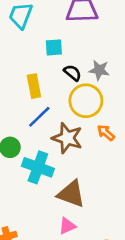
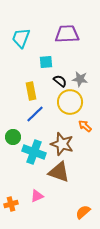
brown star: (67, 138) -> (62, 144), moved
pink triangle: (67, 226) -> (37, 196), moved

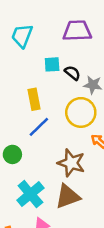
black semicircle: (60, 81) -> (72, 73), moved
cyan cross: (34, 152) -> (30, 194), moved, turned 30
brown triangle: (59, 172) -> (68, 196), turned -40

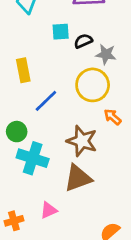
black semicircle: (72, 73) -> (83, 41), turned -63
yellow rectangle: (34, 99) -> (23, 70), moved
cyan cross: (30, 194) -> (33, 158), moved, turned -32

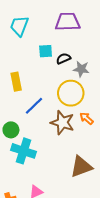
brown star: (82, 141) -> (62, 123), moved
brown triangle: (78, 178) -> (81, 167), moved

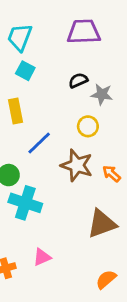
cyan square: (46, 51) -> (25, 71), moved, turned 32
yellow circle: (71, 93) -> (88, 126), size x0.6
orange arrow: (87, 118) -> (112, 174), moved

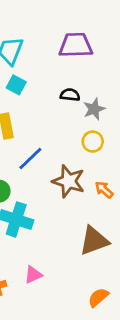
black semicircle: (78, 80) -> (70, 95), turned 30
gray star: (102, 94) -> (94, 109), turned -30
yellow circle: (88, 126) -> (93, 142), moved

